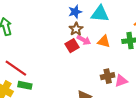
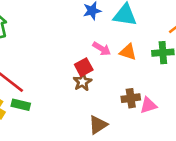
brown star: (76, 29) -> (83, 82), moved
red square: (72, 46) -> (84, 67), moved

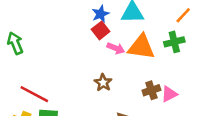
orange triangle: (128, 52) -> (141, 47), size x1.6
red square: (84, 67) -> (101, 30), moved

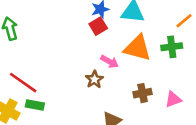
pink arrow: (116, 48) -> (110, 62), moved
pink triangle: (169, 94) -> (173, 99), moved

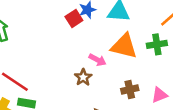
red square: (98, 26) -> (74, 19), moved

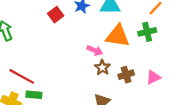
red square: (74, 19) -> (56, 15), moved
brown star: (83, 77) -> (102, 67), moved

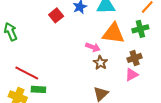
brown cross: (126, 75) -> (135, 58), moved
pink triangle: (153, 77) -> (132, 75), moved

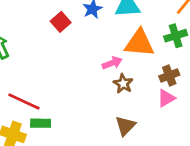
pink arrow: (93, 47) -> (112, 63), turned -40

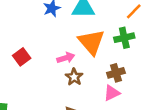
red square: (61, 22) -> (22, 57), moved
orange triangle: (139, 43) -> (91, 42), turned 40

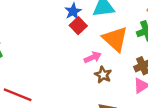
red square: (22, 57) -> (78, 26), moved

